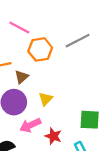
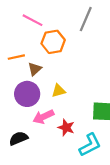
gray line: (78, 41) -> (86, 19), moved, turned -40
yellow triangle: (46, 99) -> (59, 91), turned 32

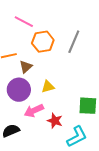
gray line: (86, 19) -> (74, 42), moved

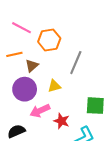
pink line: (24, 22) -> (22, 28), moved
gray line: (74, 42) -> (76, 63), moved

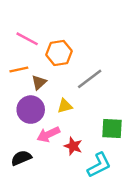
gray line: (76, 63) -> (90, 79), turned 30

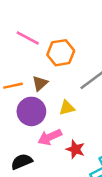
orange line: (19, 69) -> (13, 86), moved

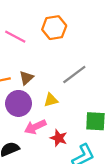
orange hexagon: (61, 53) -> (54, 28), moved

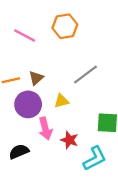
pink arrow: (35, 127) -> (45, 129), turned -80

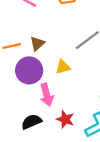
red star: (69, 140) -> (65, 119), moved
black semicircle: (19, 152) -> (31, 122), moved

